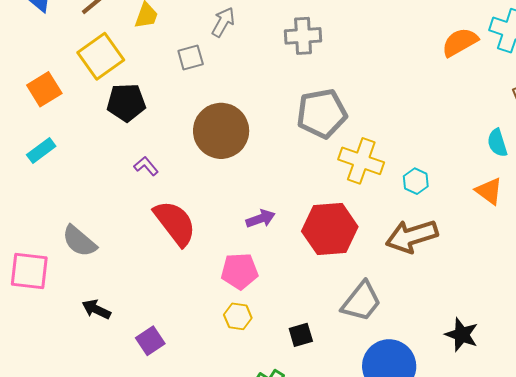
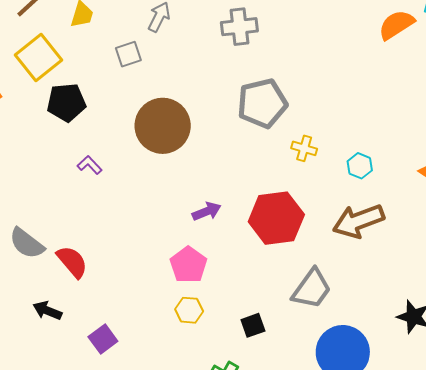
yellow cross: (361, 161) -> (304, 148), size x0.6
red semicircle: (175, 223) -> (72, 262), moved, size x0.7
pink pentagon: (240, 271) -> (188, 265), turned -30

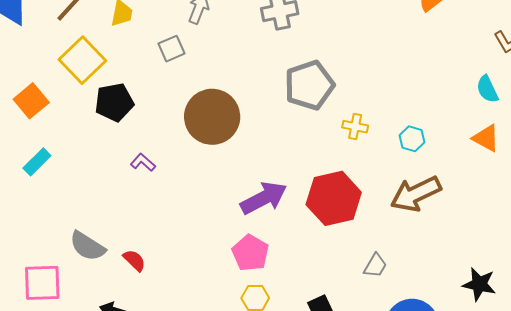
purple arrow: (207, 211) -> (264, 198), size x1.6
red semicircle: (72, 262) -> (134, 260), size x0.7
gray trapezoid: (312, 289) -> (375, 266), size x0.6

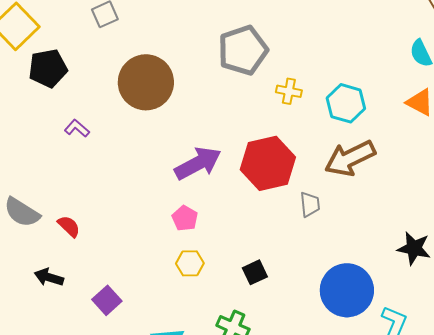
cyan hexagon: (412, 139) -> (346, 103), size x1.5
pink pentagon: (250, 253) -> (185, 218), size x0.7
gray trapezoid: (375, 266) -> (310, 204), moved, turned -36

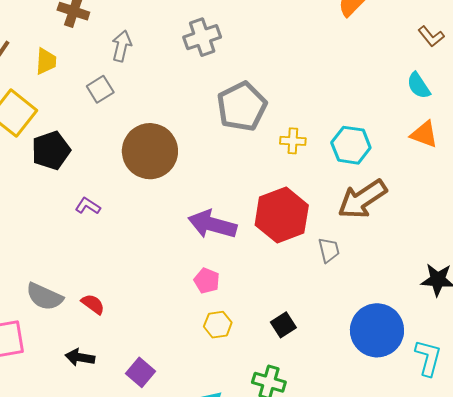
purple arrow: (198, 163) -> (212, 224), turned -129

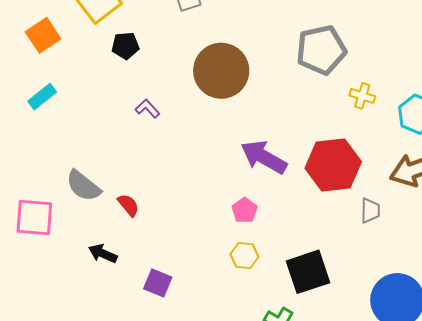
black pentagon: (51, 150) -> (125, 46), size x0.7
black square: (283, 325) -> (308, 272), size x1.8
purple square: (140, 372) -> (158, 283), turned -32

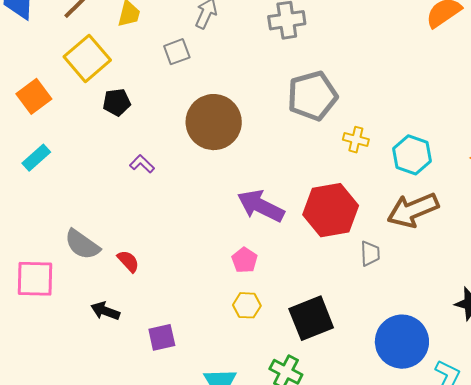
purple square: (158, 283) -> (162, 337), turned -32

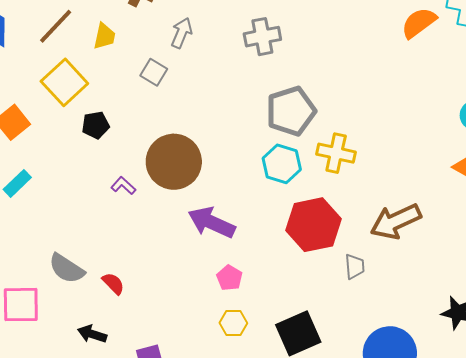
gray square: (177, 52) -> (154, 72), turned -36
brown circle: (214, 122) -> (174, 162), moved
yellow cross: (356, 140) -> (336, 153), size x1.5
cyan hexagon: (412, 155) -> (282, 164), moved
purple arrow: (261, 206) -> (212, 223), moved

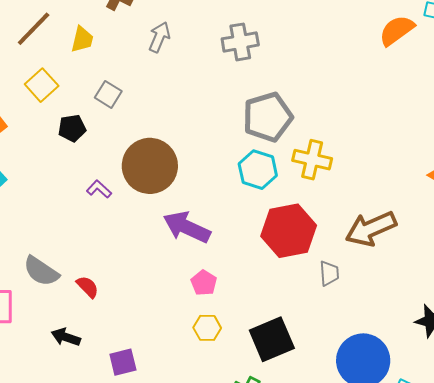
gray square: (154, 72) -> (108, 94), moved
yellow square: (64, 82) -> (42, 85), size x0.7

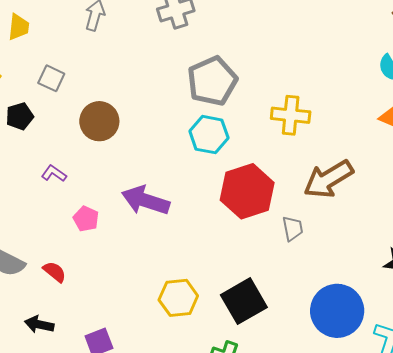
yellow cross: (312, 160) -> (291, 115), moved
brown circle: (150, 166) -> (99, 121), moved, size x0.7
pink pentagon: (204, 283) -> (86, 219), moved
yellow hexagon: (207, 328) -> (178, 298), size x1.4

